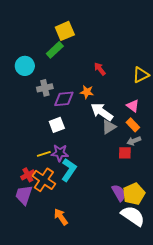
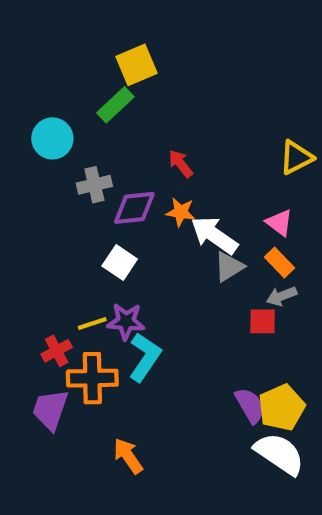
red arrow: (100, 69) -> (181, 164), moved
orange star: (87, 92) -> (181, 212), moved
white square: (57, 125) -> (120, 263), turned -35
red cross: (28, 175) -> (57, 351), moved
orange cross: (44, 180) -> (92, 378), turned -35

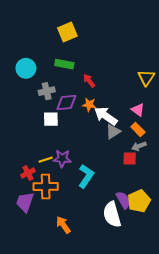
green rectangle: (115, 105) -> (64, 64), moved, turned 54
yellow triangle: (296, 157) -> (146, 78), turned -30
white square: (120, 263) -> (51, 119), moved, turned -35
cyan L-shape: (145, 357) -> (86, 176), moved
white semicircle: (279, 454) -> (112, 214), moved, turned -140

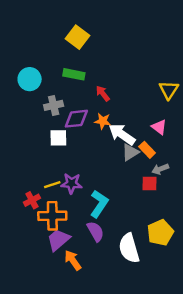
yellow square: (67, 32) -> (78, 37), turned -30
orange rectangle: (138, 129) -> (147, 150), moved
purple semicircle: (123, 200) -> (95, 231), moved
purple trapezoid: (25, 202) -> (58, 240), moved, turned 30

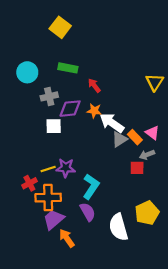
yellow square: (78, 37) -> (60, 27), moved
pink triangle: (159, 127) -> (152, 133), moved

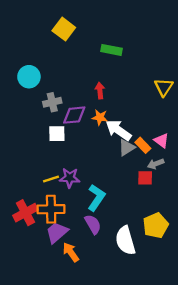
green rectangle: (68, 68) -> (111, 50), moved
red arrow: (94, 86) -> (100, 91), turned 32
red cross: (29, 183) -> (25, 213), moved, size x1.5

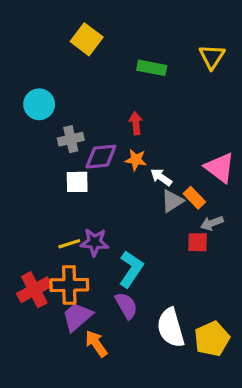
yellow triangle: (164, 87) -> (212, 57), moved
white arrow: (118, 130) -> (161, 177), size x0.6
pink triangle: (161, 141) -> (220, 168), moved, size x1.5
yellow pentagon: (156, 225) -> (212, 339), moved

